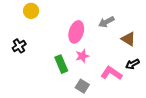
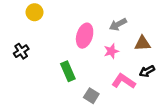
brown triangle: (128, 39) -> (142, 43), turned -35
pink star: (82, 56) -> (111, 51), moved

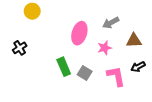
pink L-shape: (124, 81) -> (116, 76), turned 45
gray square: (91, 96) -> (85, 73), moved

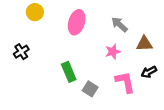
gray arrow: (111, 23) -> (120, 25), turned 70
pink ellipse: (79, 33) -> (77, 22), moved
gray square: (85, 73) -> (90, 89), moved

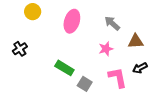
green rectangle: (69, 72) -> (64, 68), turned -36

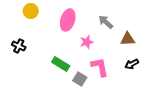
black cross: (20, 49) -> (19, 46), turned -32
pink star: (106, 49) -> (87, 42), moved
pink L-shape: (118, 77) -> (100, 67), moved

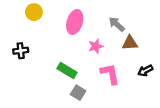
brown triangle: (128, 39) -> (130, 43), moved
black cross: (19, 46) -> (21, 51), turned -32
gray square: (80, 79) -> (78, 93), moved

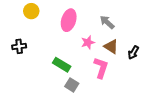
brown triangle: (130, 43) -> (111, 46), moved, turned 35
black arrow: (145, 71) -> (133, 53), moved, turned -32
pink L-shape: (110, 74) -> (101, 68), turned 30

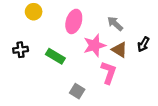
pink star: (88, 42) -> (94, 45), size x1.5
black arrow: (133, 53) -> (143, 44), moved
green rectangle: (62, 65) -> (55, 56), moved

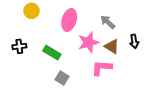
black arrow: (143, 44) -> (134, 41), turned -40
pink L-shape: (109, 73) -> (102, 68), turned -105
gray square: (77, 91) -> (62, 78), moved

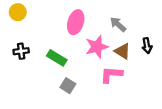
yellow circle: (31, 11) -> (18, 12), moved

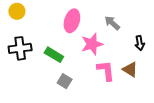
black cross: (21, 51) -> (20, 48), size x1.5
brown triangle: (122, 51) -> (130, 69), moved
pink L-shape: (111, 75) -> (106, 71), turned 80

